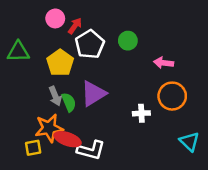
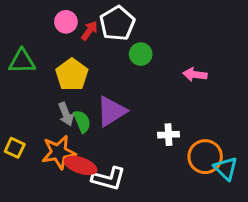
green circle: (128, 41) -> (141, 54), moved
white pentagon: (90, 44) -> (117, 23), moved
orange circle: (172, 96) -> (205, 157), moved
yellow square: (33, 148) -> (15, 148), moved, turned 35

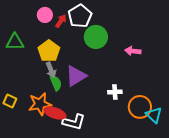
green circle: (141, 54) -> (96, 37), size x1.5
gray arrow: (66, 114) -> (51, 70), moved

